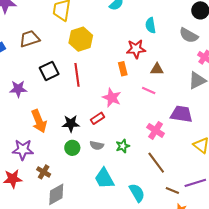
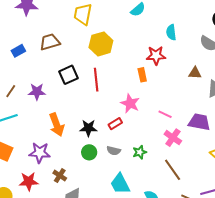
brown triangle: (157, 69) -> (195, 73), moved
pink line: (149, 90) -> (165, 114), moved

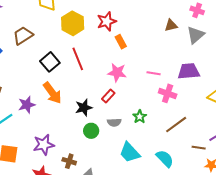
red star: (156, 55) -> (107, 21), moved
purple star: (37, 92) -> (27, 105), moved
orange arrow: (57, 125) -> (52, 93), moved
brown line: (173, 170) -> (176, 125), turned -75

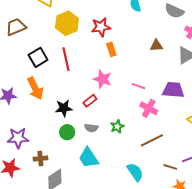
brown triangle: (171, 25) -> (156, 46), moved
cyan trapezoid: (130, 153) -> (88, 158), moved
brown cross: (69, 161) -> (40, 159), turned -32

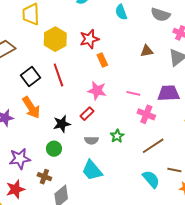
green circle: (67, 132) -> (54, 149), moved
brown cross: (40, 159) -> (44, 177), turned 32
cyan semicircle: (135, 172) -> (151, 179), moved

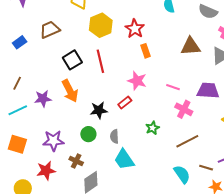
red star: (89, 39) -> (135, 29), turned -30
brown triangle: (147, 51) -> (191, 46), size x1.5
gray semicircle: (91, 140) -> (114, 136), moved, turned 80

